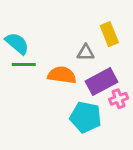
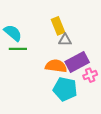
yellow rectangle: (109, 34) -> (58, 26), moved
orange semicircle: (62, 75) -> (56, 66), moved

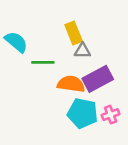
green line: (18, 49) -> (43, 62), moved
pink cross: (90, 75) -> (111, 115), moved

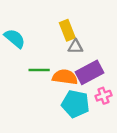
green line: (43, 62) -> (39, 70), moved
pink cross: (111, 115) -> (103, 96), moved

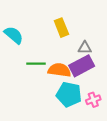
gray triangle: (75, 47) -> (85, 48), moved
pink cross: (103, 96) -> (93, 100), moved

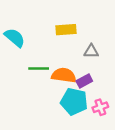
yellow rectangle: (61, 28) -> (66, 30), turned -72
purple rectangle: (82, 66) -> (84, 81), moved, size x0.6

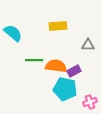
gray triangle: (91, 51) -> (88, 45), moved
pink cross: (100, 107) -> (90, 102), moved

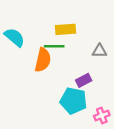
green line: (34, 60) -> (54, 46), moved
orange semicircle: (56, 66) -> (43, 60), moved, turned 95

